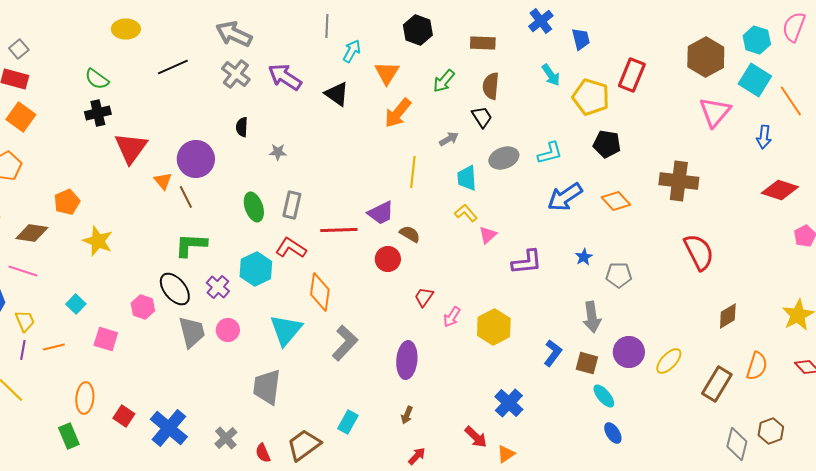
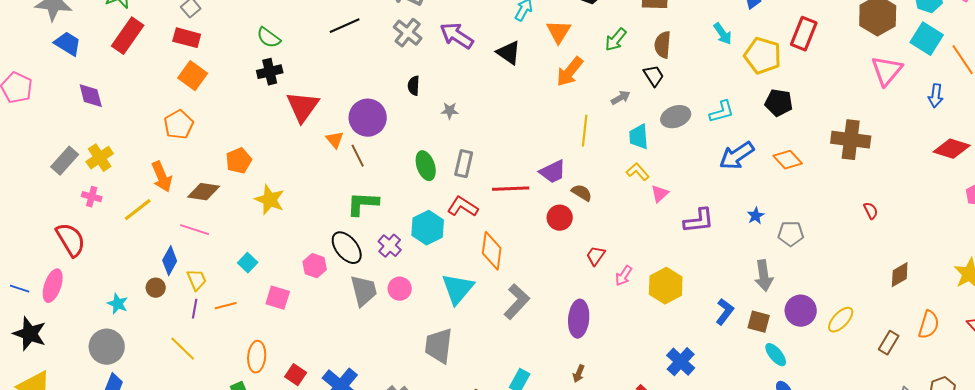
red semicircle: (699, 252) -> (871, 211), size x0.5
brown rectangle: (717, 384) -> (889, 343), size x0.7

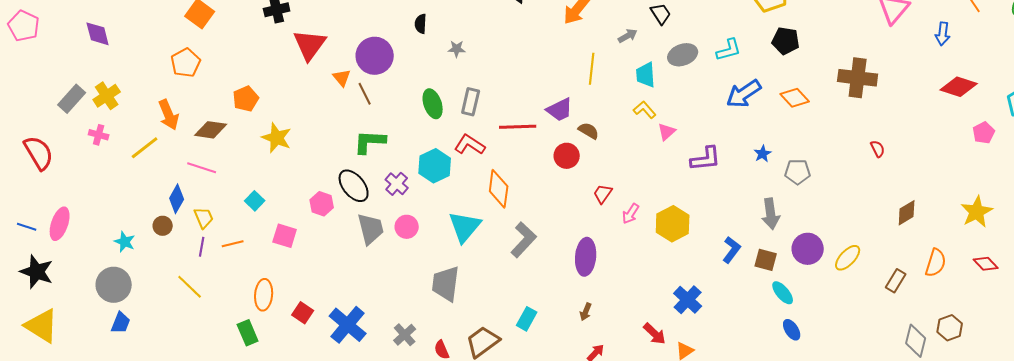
red semicircle: (71, 240) -> (39, 153), moved

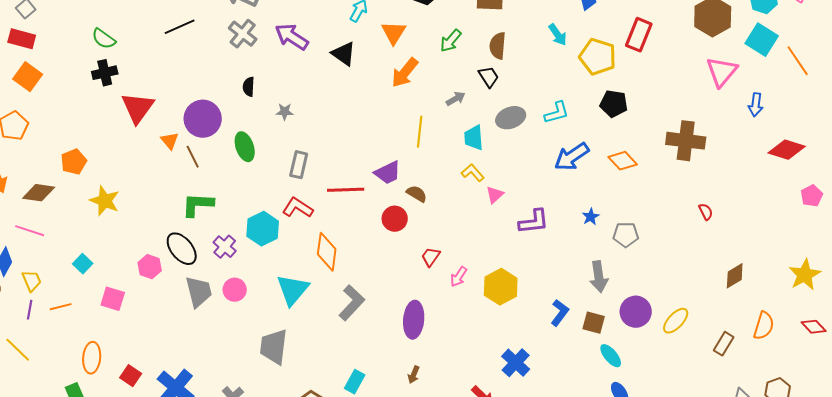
blue arrow: (943, 34) -> (756, 105), moved
green ellipse: (433, 104) -> (245, 147), moved

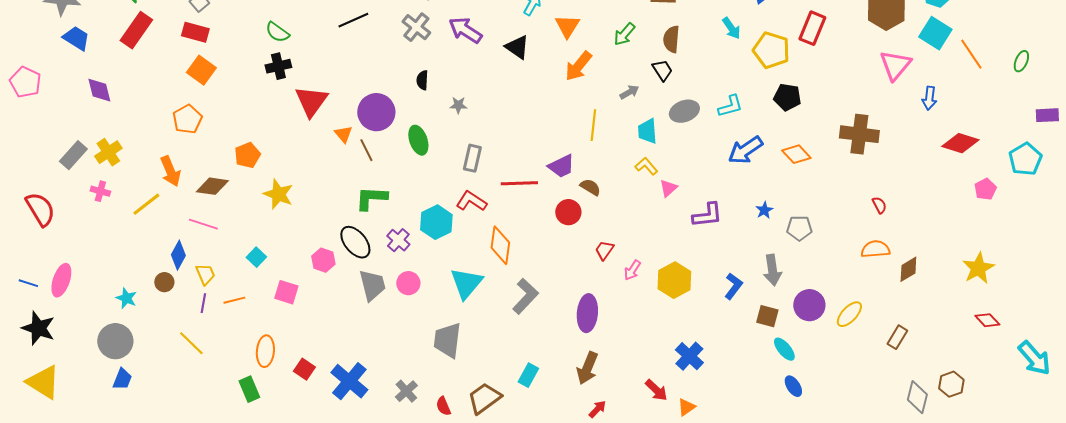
blue L-shape: (560, 313) -> (733, 286), moved
orange semicircle: (764, 326) -> (875, 249), moved, turned -112
brown arrow: (414, 375) -> (587, 368), size x1.8

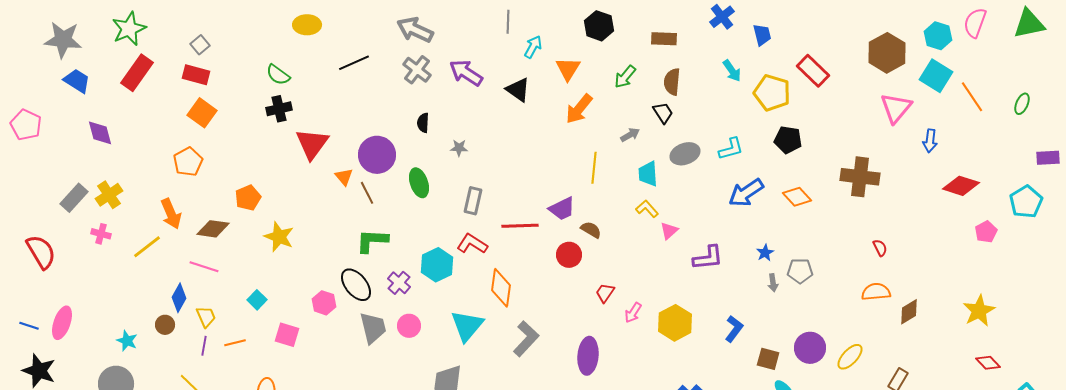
red rectangle: (812, 28) -> (813, 71), turned -68
gray arrow: (772, 270) -> (773, 283), moved, size x0.6

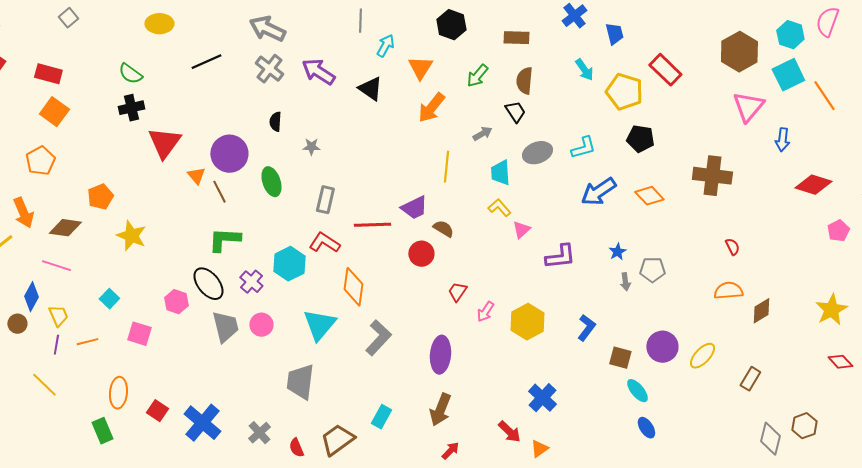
gray square: (200, 45) -> (68, 18), moved
cyan square: (936, 76) -> (788, 75), turned 32

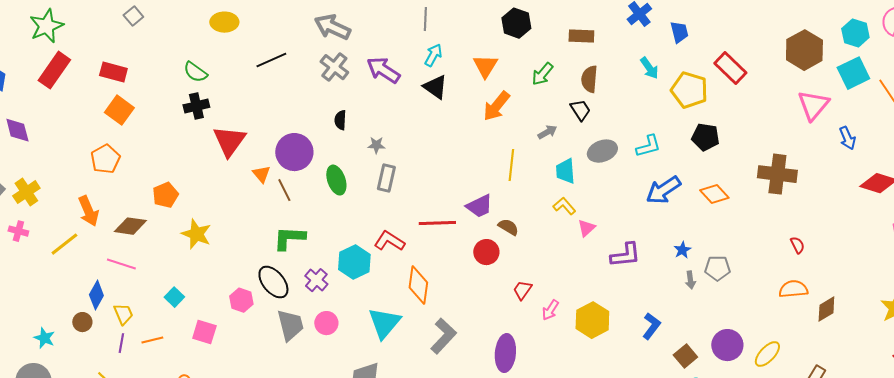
cyan arrow: (385, 46) -> (433, 55), moved
blue arrow: (782, 140) -> (847, 138), turned -30
gray rectangle: (325, 200) -> (386, 178), moved
brown square: (620, 358) -> (685, 356), turned 35

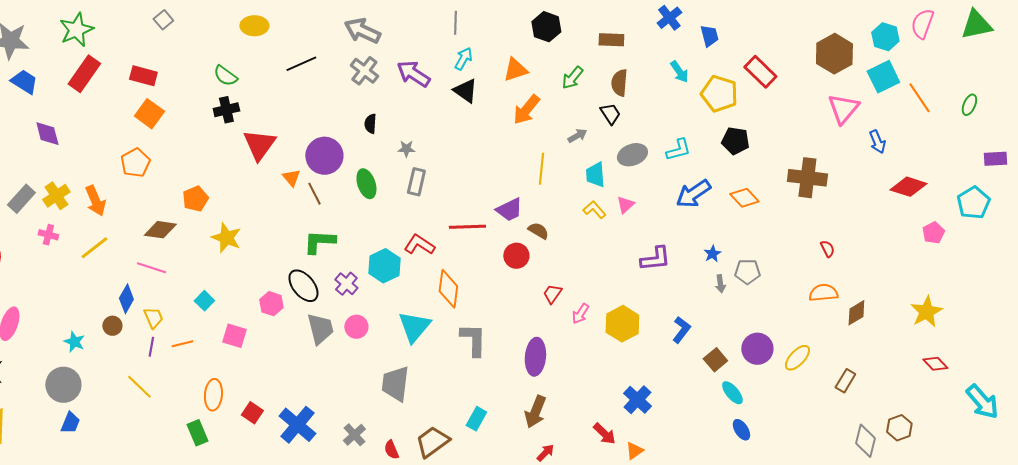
orange triangle: (485, 66) -> (515, 70), turned 40
orange arrow: (88, 211) -> (95, 201), moved
pink triangle: (586, 228) -> (625, 205), moved
gray L-shape: (443, 336) -> (473, 340), turned -42

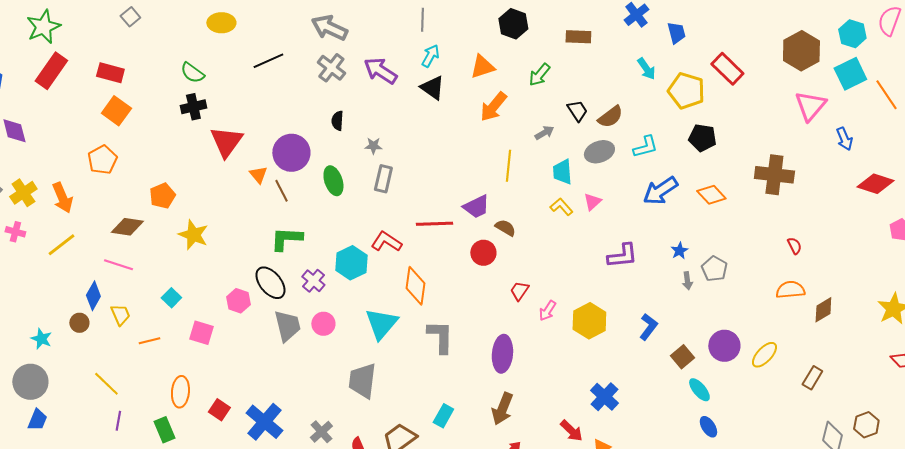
brown semicircle: (619, 83) -> (610, 117), moved, turned -132
gray pentagon: (747, 272) -> (714, 269), turned 30
purple line: (151, 347) -> (118, 421), moved

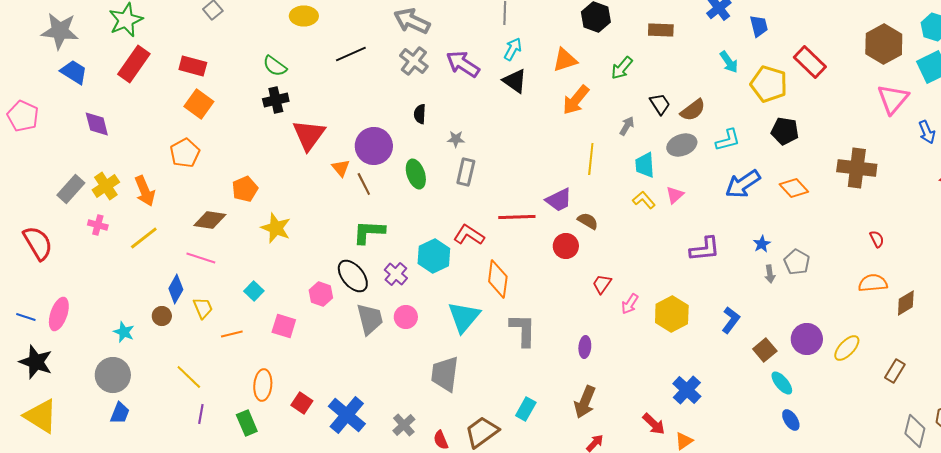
gray arrow: (544, 133) -> (627, 126), turned -30
purple ellipse: (502, 354) -> (585, 347), size x0.6

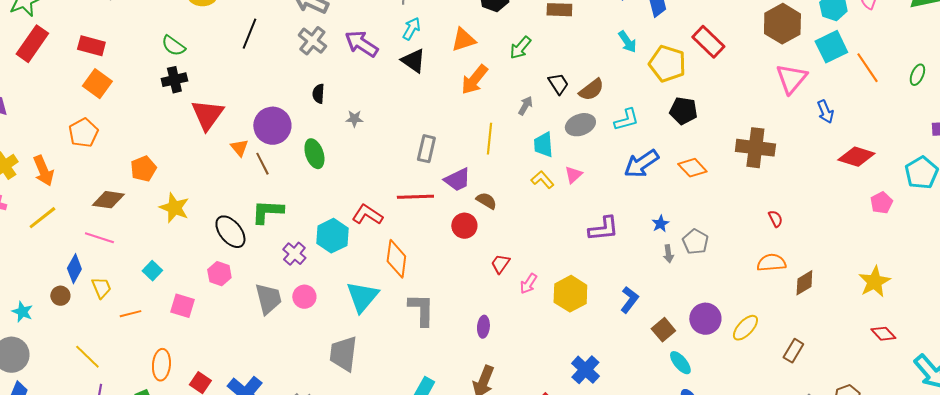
black line: (351, 54) -> (249, 34), turned -44
gray rectangle: (466, 172) -> (426, 149), moved
black ellipse: (353, 276) -> (230, 232), moved

